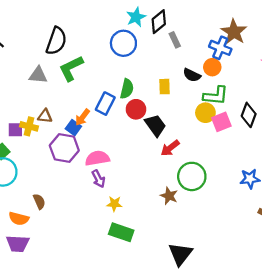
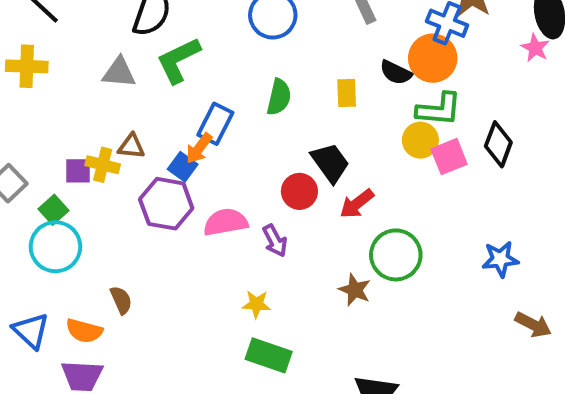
orange circle: (212, 67) -> (433, 58), size x1.5
blue rectangle: (105, 104) -> (215, 124), moved
red circle: (136, 109) -> (299, 191), moved
purple arrow: (98, 179) -> (275, 241), moved

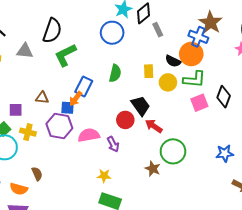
gray triangle: (119, 72) -> (25, 51), moved
yellow circle: (420, 140) -> (168, 82), moved
yellow cross: (103, 165) -> (28, 132), moved
blue square: (183, 167) -> (67, 108), turned -32
red arrow: (357, 204) -> (154, 126), turned 72

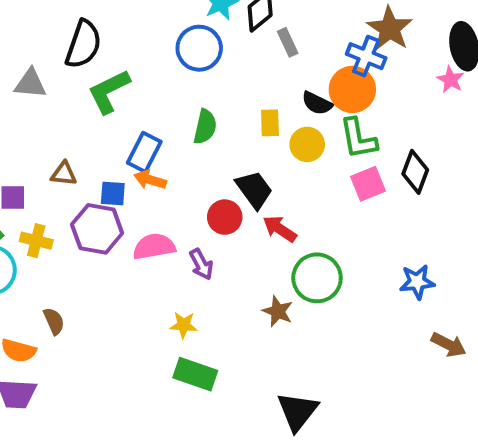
green L-shape: (194, 79) -> (358, 139), turned 75
orange arrow: (76, 99) -> (150, 180), moved, turned 70

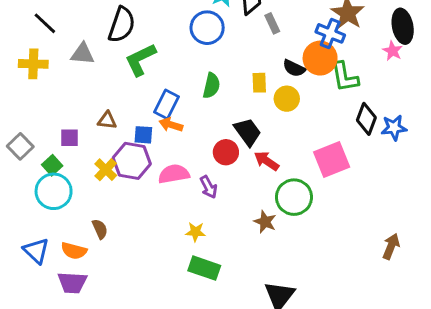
green L-shape: (358, 139) -> (345, 77), moved
pink square: (368, 184) -> (332, 159), moved, size x1.4
yellow cross: (36, 241) -> (106, 170), moved, turned 30
blue star: (417, 282) -> (394, 128), moved
brown arrow: (449, 345) -> (391, 246), turned -95

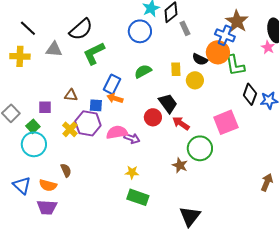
black semicircle: (122, 25) -> (81, 29), turned 30
green semicircle: (211, 86) -> (143, 71), turned -132
purple arrow: (209, 187) -> (132, 138), moved, turned -42

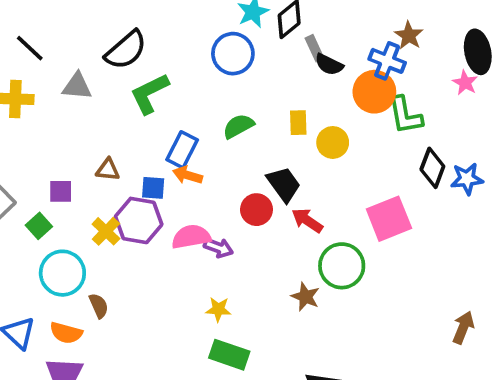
brown star: (237, 21) -> (409, 35), size x0.7
black semicircle: (200, 59) -> (329, 64), moved
cyan circle: (34, 144) -> (62, 273), moved

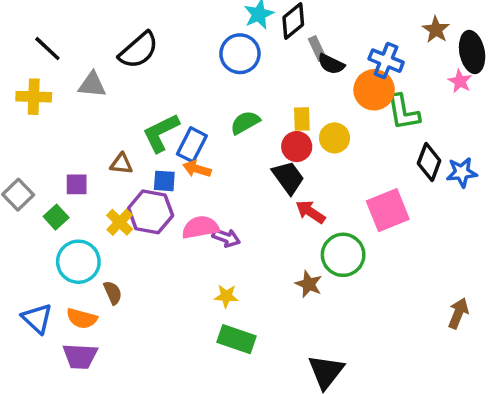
brown star: (409, 35) -> (436, 30), moved
green L-shape: (149, 94) -> (161, 133), moved
red circle: (256, 210) -> (297, 147), moved

